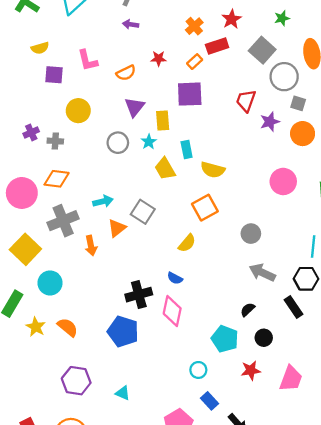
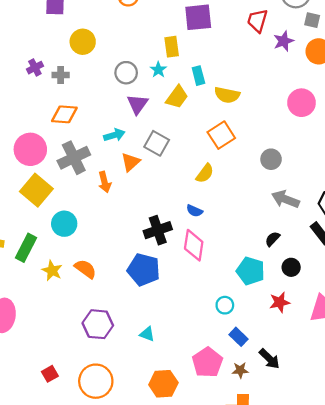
purple triangle: (135, 107) -> (137, 104), moved
yellow trapezoid: (165, 169) -> (177, 97), turned -110
pink circle: (22, 193) -> (30, 149), moved

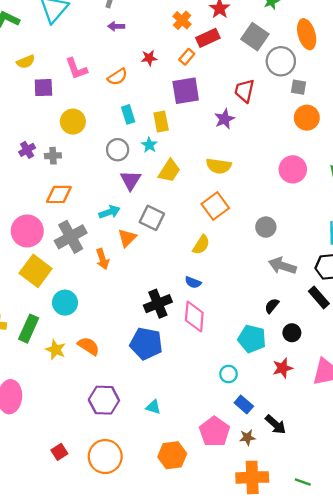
purple star: (284, 41) -> (225, 119), moved
cyan rectangle: (198, 76) -> (128, 114), moved

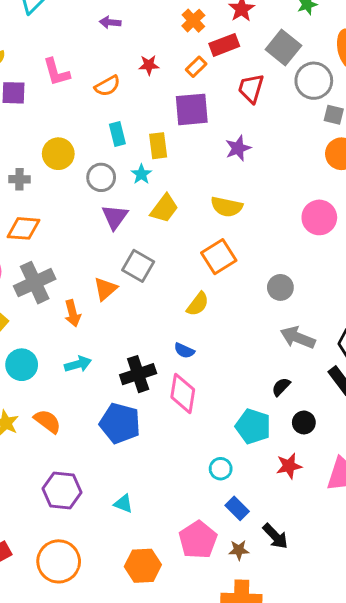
red trapezoid: (244, 91) -> (251, 88), moved
yellow circle: (73, 122) -> (58, 154), moved
cyan arrow: (109, 212) -> (78, 364), moved

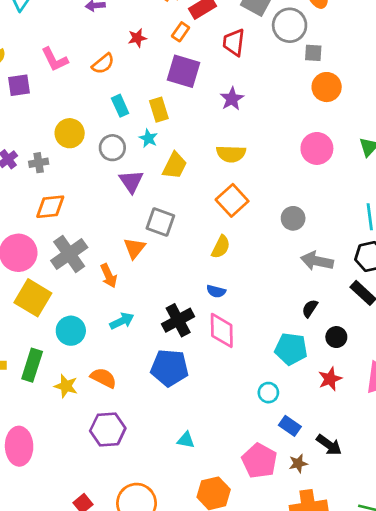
purple square: (192, 109) -> (184, 71), turned 32
purple hexagon: (62, 491) -> (108, 430), moved

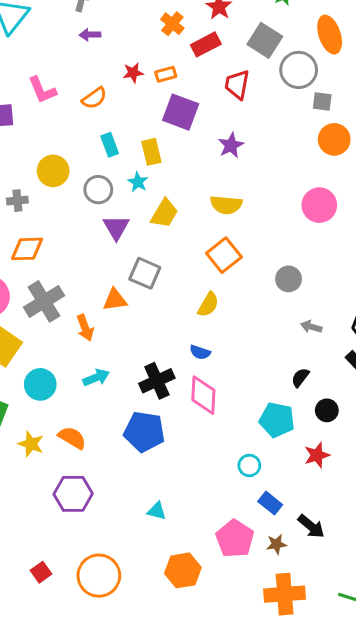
orange rectangle: (181, 32) -> (166, 74), moved, turned 36
orange triangle: (134, 248) -> (115, 300), turned 40
gray arrow: (317, 261) -> (311, 327), size x0.6

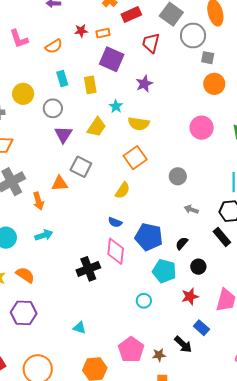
cyan star: (138, 182) -> (116, 106), moved
black cross: (157, 381) -> (88, 269), moved
blue pentagon: (144, 432) -> (149, 237), moved
blue rectangle: (270, 503) -> (201, 328), moved

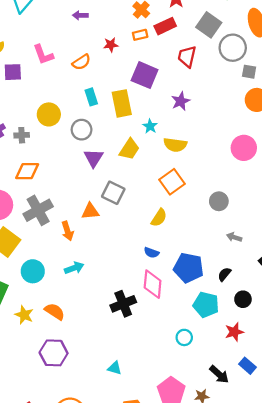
orange rectangle: (103, 33) -> (140, 35), moved
yellow rectangle: (90, 85) -> (122, 103), size x1.4
black arrow: (183, 344) -> (219, 374), moved

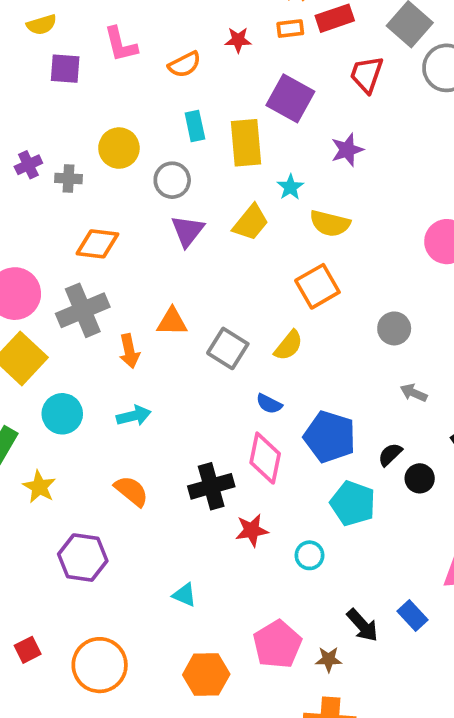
orange diamond: (27, 171) -> (97, 244), moved
gray square: (113, 193) -> (228, 348), moved
black circle: (243, 299) -> (420, 478), moved
orange semicircle: (55, 312) -> (131, 491), moved
red star: (234, 332) -> (252, 530), moved

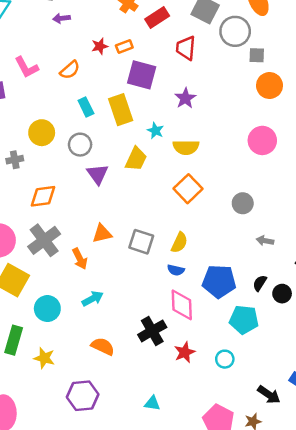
orange rectangle: (290, 29) -> (124, 47), moved
yellow semicircle: (289, 345) -> (179, 243), moved

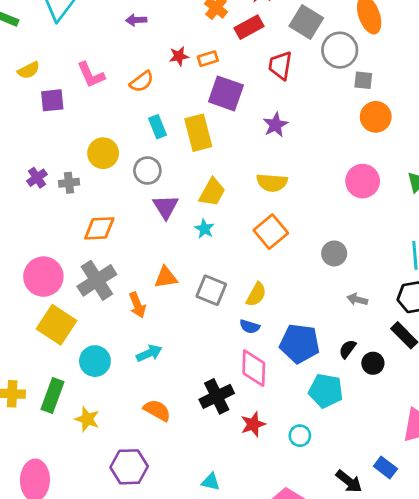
cyan star: (155, 131) -> (204, 229), moved

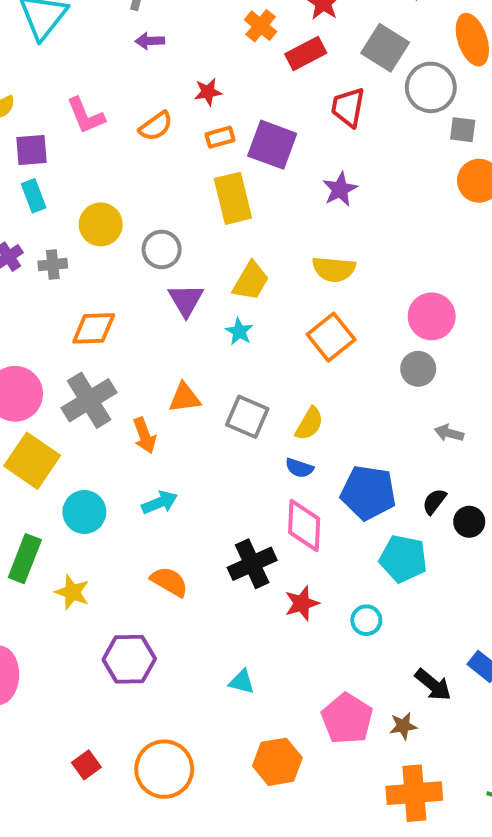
orange rectangle: (208, 59) -> (220, 137), moved
cyan rectangle: (158, 127) -> (34, 196), moved
pink circle: (363, 181) -> (432, 316), moved

